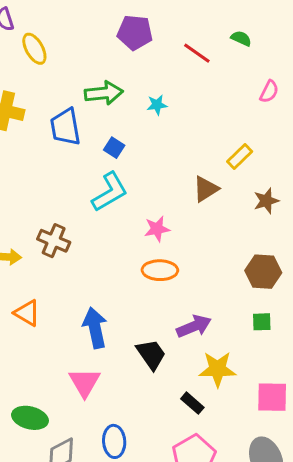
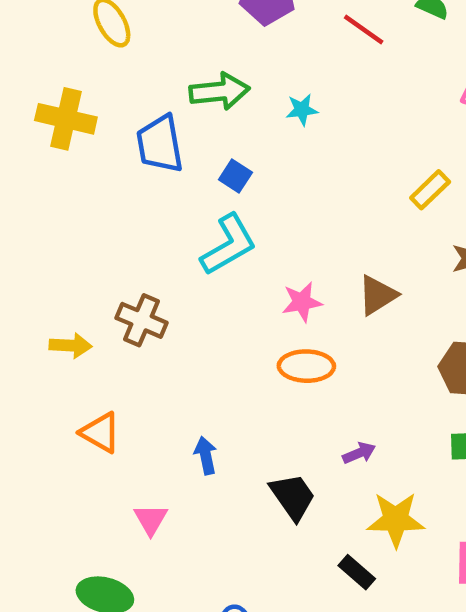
brown triangle: (206, 189) -> (377, 295), moved
purple arrow: (194, 326) -> (359, 453), size x0.6
blue arrow: (95, 328) -> (206, 455), size x0.6
pink triangle: (85, 382) -> (151, 520), moved, size x0.7

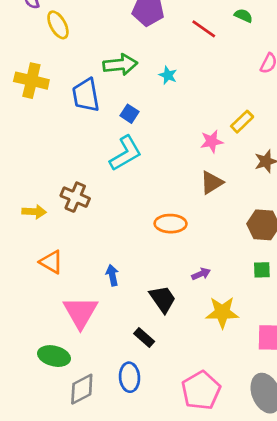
cyan star: (302, 110) -> (168, 75), turned 30
pink star: (302, 302) -> (212, 141), moved
pink triangle: (151, 520) -> (80, 312), size x1.8
black rectangle: (357, 572) -> (144, 337), moved

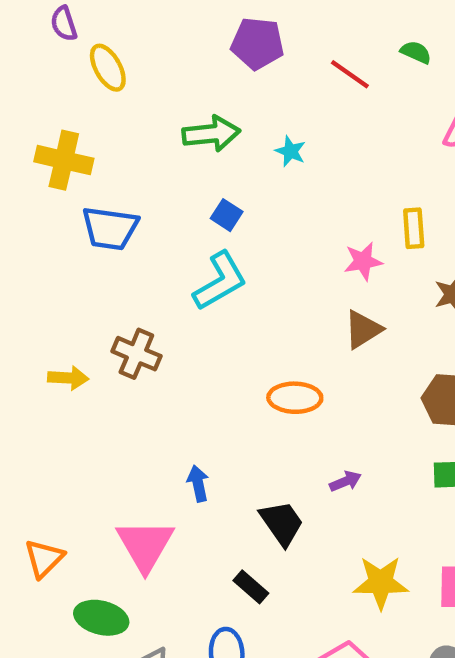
blue trapezoid: (86, 95) -> (110, 228), moved, turned -72
yellow rectangle: (242, 122) -> (414, 228), turned -50
orange triangle: (51, 262) -> (44, 558), moved, turned 45
yellow star: (222, 312) -> (381, 583), moved

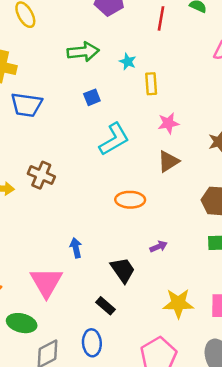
red line: (350, 74) -> (161, 18), turned 65
blue square: (227, 215) -> (92, 97), turned 35
yellow rectangle: (414, 228) -> (151, 84), moved
cyan L-shape: (220, 281) -> (114, 139), moved

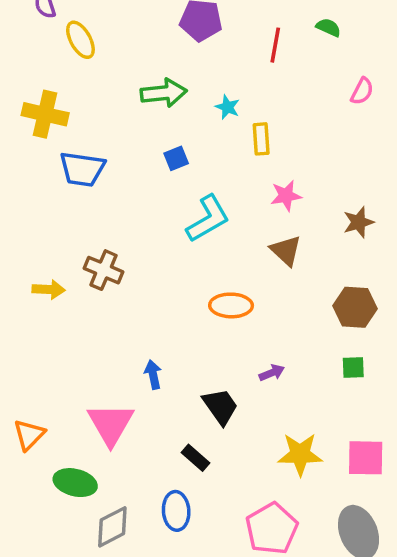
brown triangle: (168, 161) -> (286, 251), turned -45

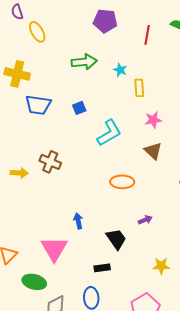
blue square: (176, 158) -> (79, 108), moved
yellow star: (300, 454) -> (161, 266), size x0.7
black rectangle: (196, 458) -> (102, 268), turned -49

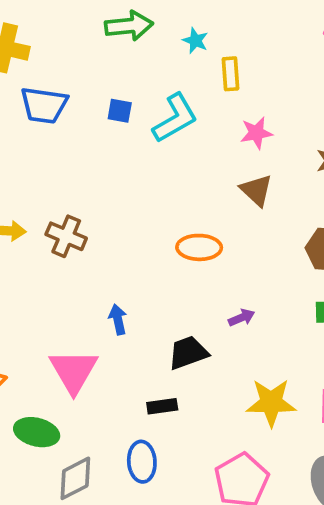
blue square: (79, 108) -> (120, 111), turned 32
cyan L-shape: (109, 133) -> (175, 118), moved
brown cross: (50, 162) -> (66, 236), moved
black trapezoid: (116, 239) -> (188, 353), turned -75
yellow star: (161, 266) -> (271, 403), size x1.5

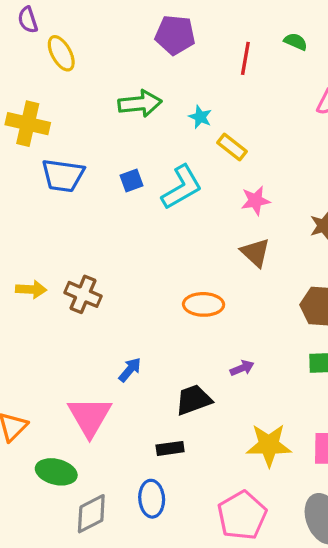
yellow rectangle: (231, 74) -> (232, 147), turned -48
blue square: (120, 111) -> (132, 181), turned -30
blue arrow: (118, 319) -> (130, 370), turned 52

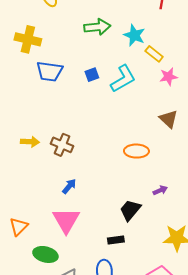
cyan star: (200, 117) -> (134, 35), size x1.5
pink star: (255, 201) -> (169, 77), moved
blue arrow: (130, 370) -> (69, 186), moved
black trapezoid: (193, 400) -> (130, 210), turned -30

